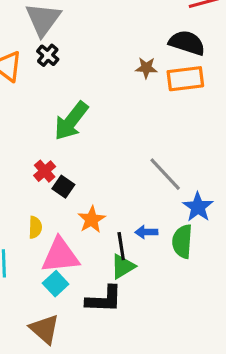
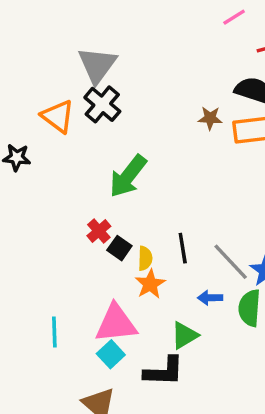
black cross: (48, 55) -> (102, 104), size x1.5
gray line: (165, 174) -> (231, 262), moved
yellow semicircle: (35, 227) -> (145, 258), moved
black line: (121, 246) -> (183, 248), moved

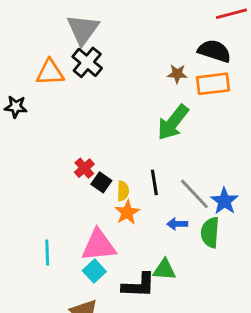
orange triangle: (58, 116) -> (50, 72), turned -40
green arrow: (128, 176) -> (173, 122), moved
green triangle: (184, 335) -> (164, 270), moved, turned 35

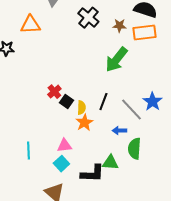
black cross: (87, 62) -> (88, 18), moved
black line: (154, 182) -> (103, 102), turned 30
blue star: (224, 201) -> (152, 102), moved
green semicircle: (210, 232) -> (134, 149), moved
pink triangle: (99, 245) -> (64, 146), size x0.6

